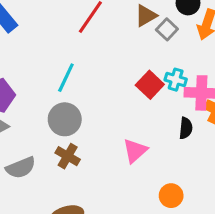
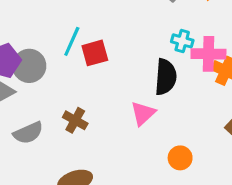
red square: (150, 85) -> (95, 53), moved, turned 32
gray circle: (65, 119) -> (29, 66), moved
black semicircle: (186, 128) -> (166, 77), moved, size x1.6

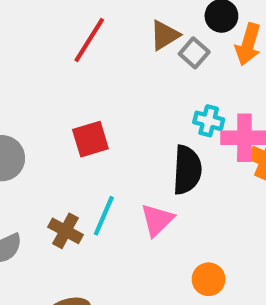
cyan line: (72, 41) -> (104, 216), moved

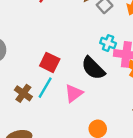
red square: (90, 139) -> (50, 62), moved, turned 36
black semicircle: (187, 170) -> (93, 68), turned 125

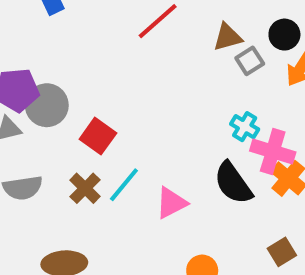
red square: (50, 62) -> (98, 136), moved
black semicircle: (93, 68) -> (233, 183), moved

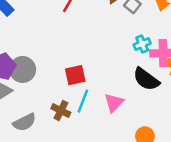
cyan cross: (245, 127) -> (142, 44), turned -35
red square: (98, 136) -> (75, 75), moved, turned -30

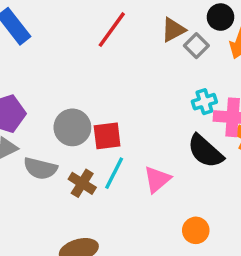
gray circle: (23, 69) -> (72, 127), moved
gray semicircle: (24, 122) -> (40, 168), moved, turned 35

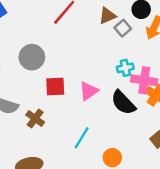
gray circle: (72, 127) -> (32, 57), moved
cyan line: (114, 173) -> (82, 138), moved
pink triangle: (157, 179) -> (89, 91), moved

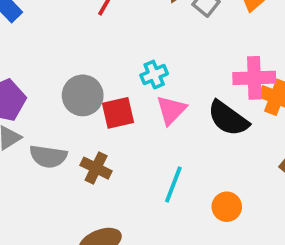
gray circle: (32, 57) -> (83, 95), moved
cyan cross: (125, 68) -> (154, 75), moved

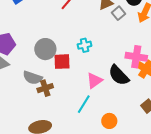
pink triangle: (171, 110) -> (94, 81), moved
gray semicircle: (48, 156) -> (33, 78), moved
brown cross: (96, 168) -> (45, 88), turned 35

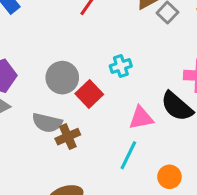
red square: (62, 62) -> (89, 94), turned -36
pink triangle: (94, 81) -> (141, 118), turned 30

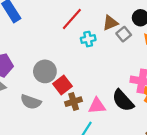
cyan cross: (121, 66) -> (88, 39), moved
brown cross: (68, 137) -> (74, 102), moved

